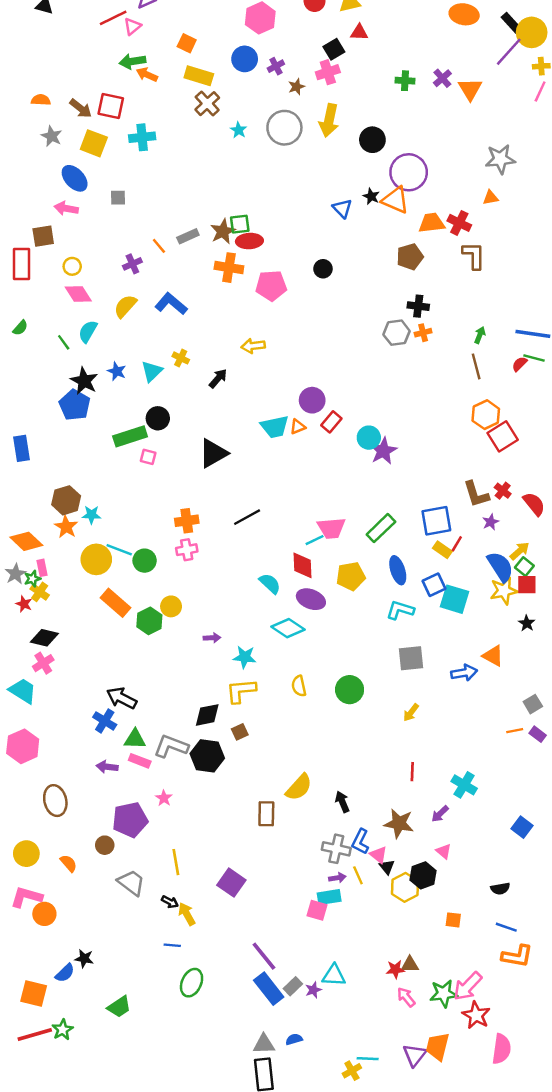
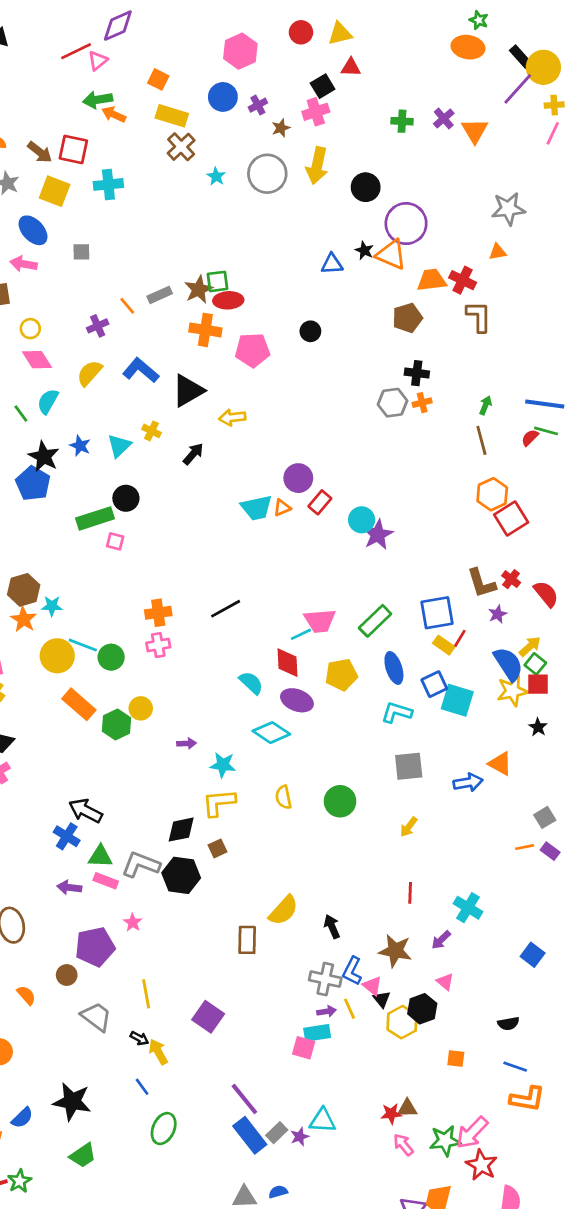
blue triangle: (342, 208) -> (332, 264), turned -50
black triangle: (213, 453) -> (188, 391), moved
blue line: (172, 945) -> (142, 1087), turned 49
black star: (84, 959) -> (72, 1102), moved, size x1.8

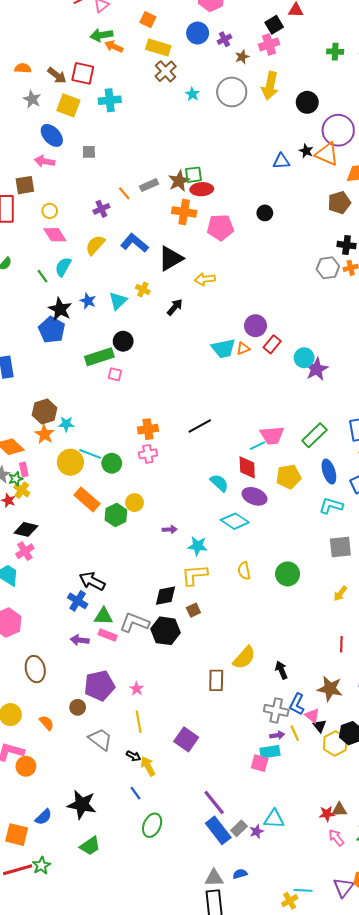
pink star: (133, 922) -> (137, 689), moved

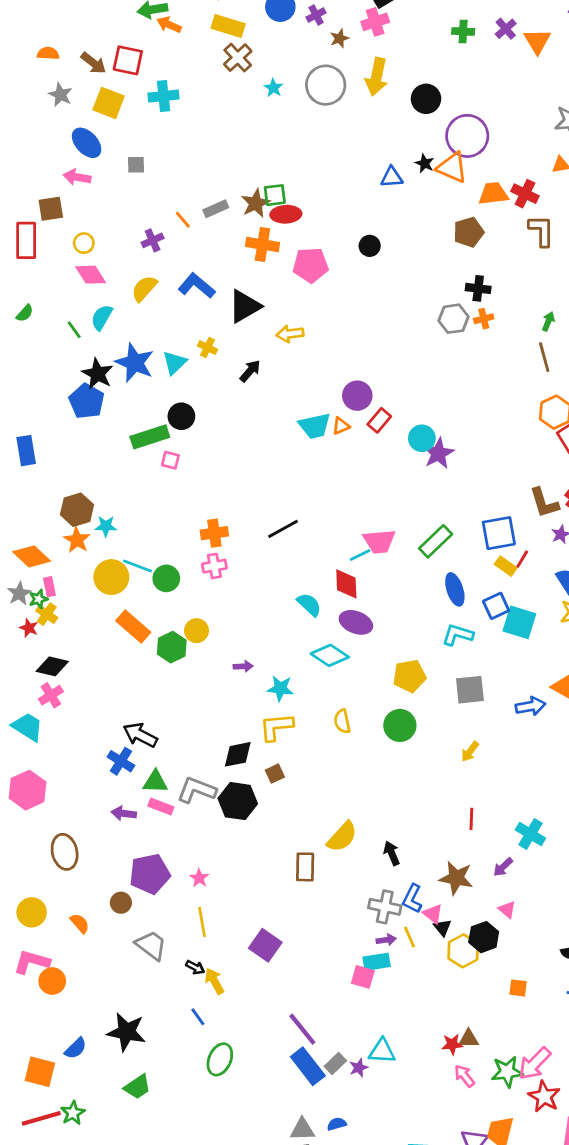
blue star: (88, 301) -> (135, 363), size x1.8
yellow pentagon: (289, 477) -> (410, 676), moved

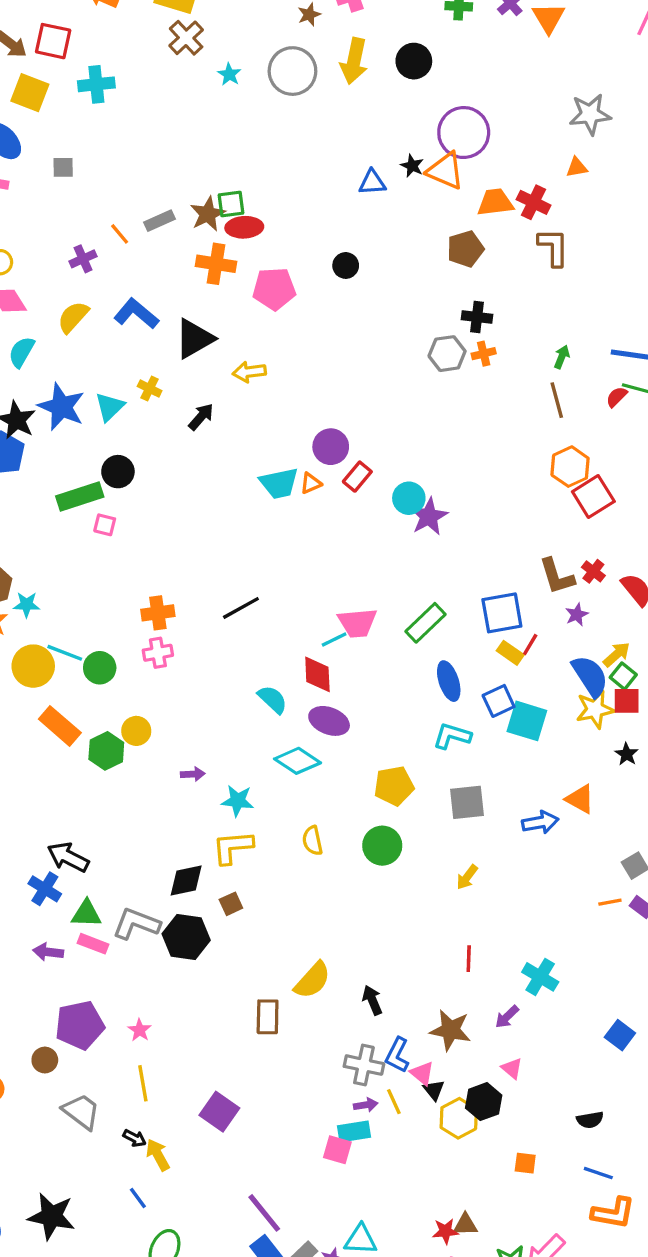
black circle: (426, 99) -> (414, 61), moved

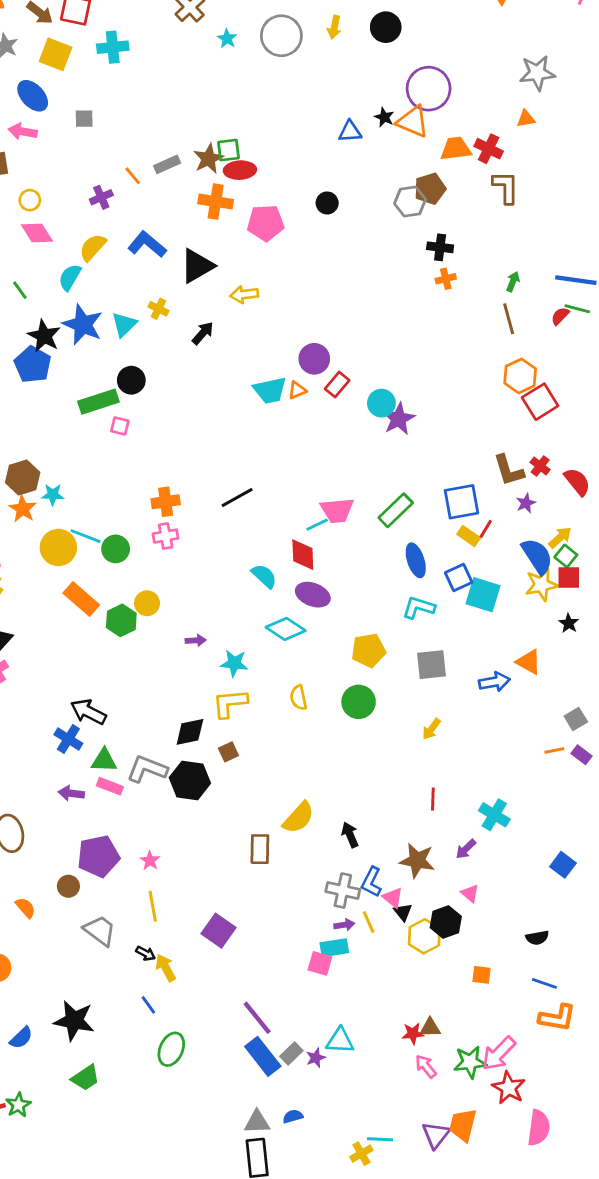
yellow arrow: (354, 61) -> (334, 27), size x0.6
cyan semicircle: (22, 352) -> (70, 277), moved
gray hexagon: (447, 354) -> (410, 202), moved

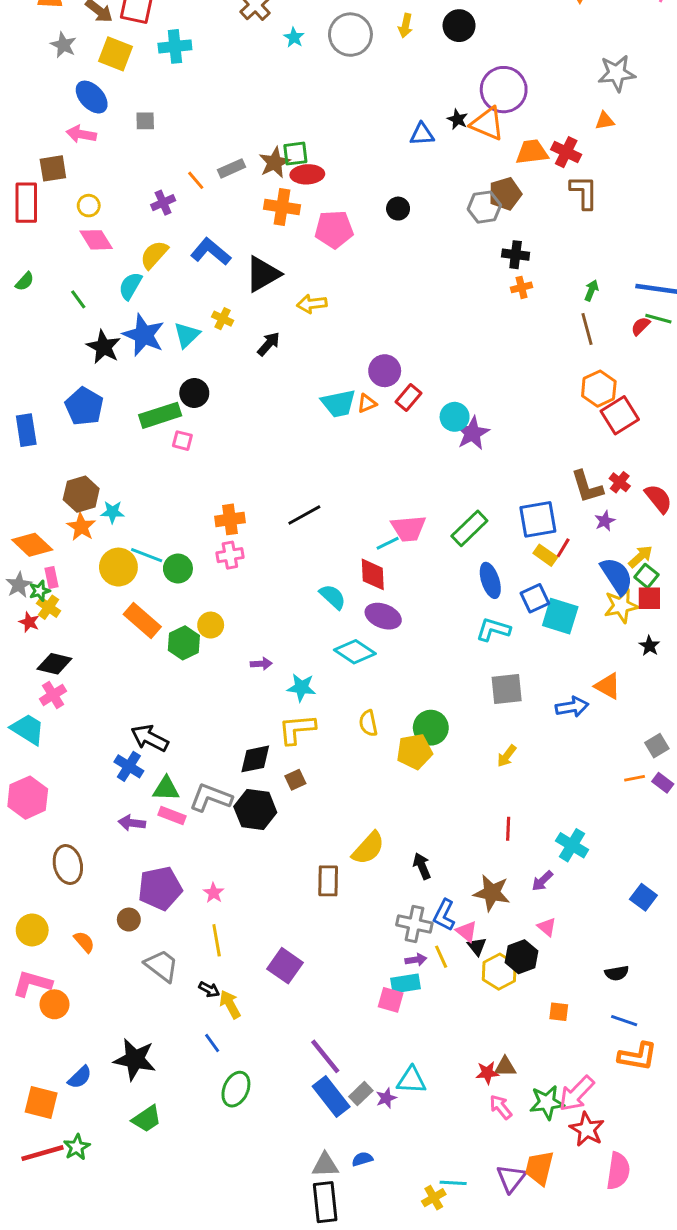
blue pentagon: (33, 365) -> (84, 406), moved
yellow pentagon: (369, 650) -> (414, 751), moved

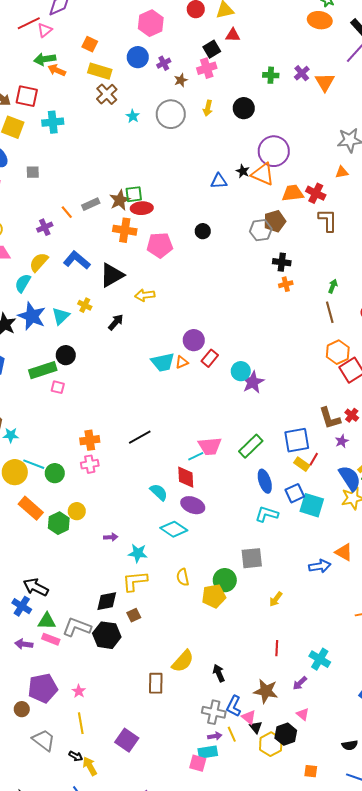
gray square: (507, 689) -> (252, 558), moved

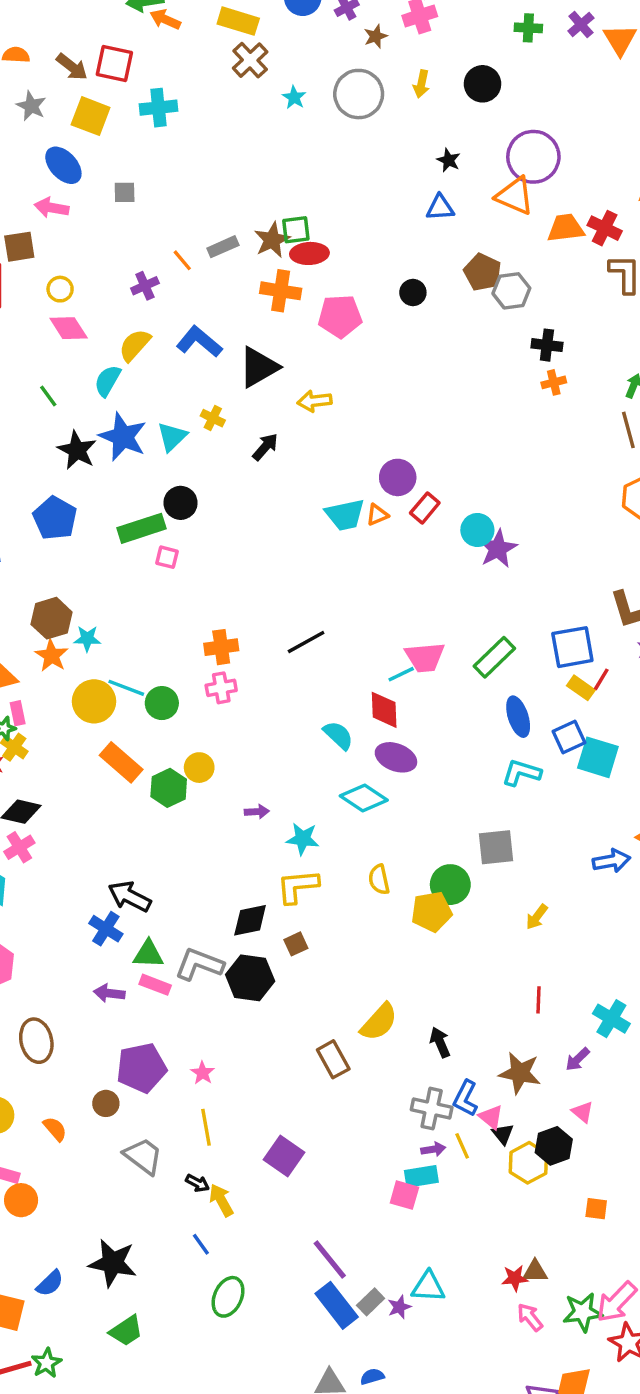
black star: (243, 171) -> (449, 160), moved
brown pentagon: (275, 221) -> (482, 272), moved, turned -30
brown rectangle: (156, 683) -> (333, 1059), turned -30

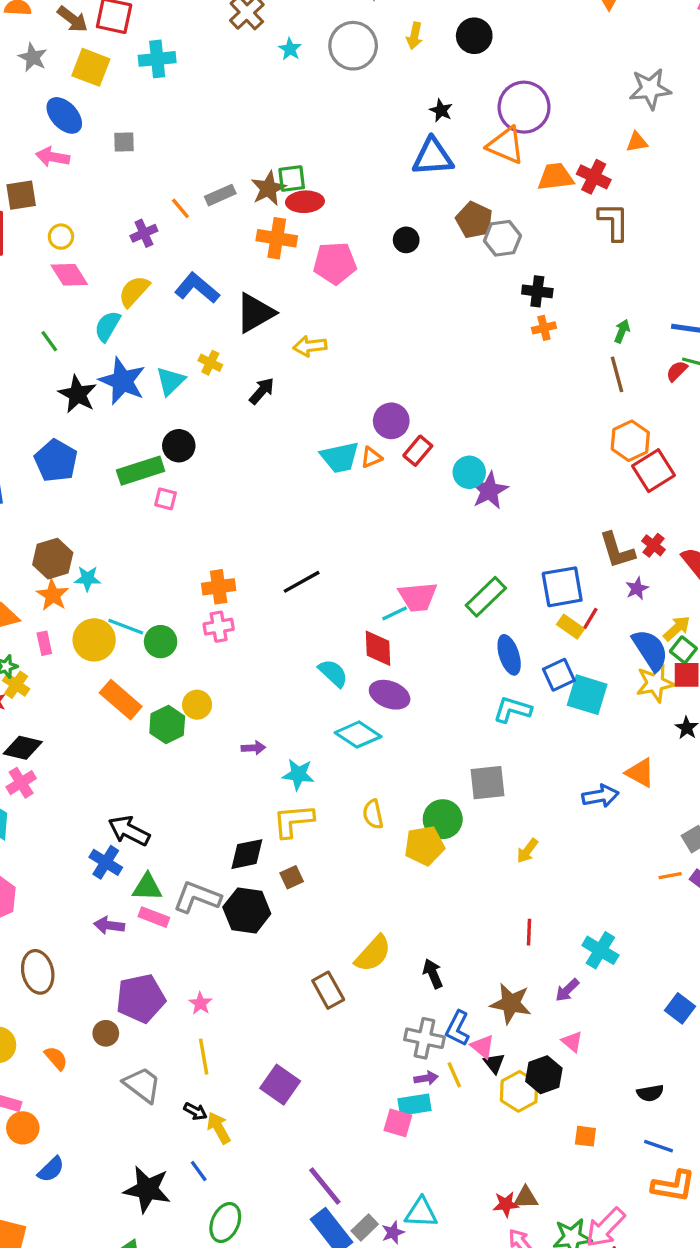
blue triangle: (440, 208) -> (433, 157), size x1.5
pink rectangle: (18, 713) -> (44, 643), moved
black star: (113, 1263) -> (147, 1189), moved
blue semicircle: (50, 1283) -> (51, 1169), moved

